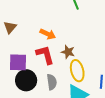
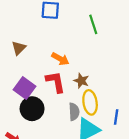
purple square: (18, 62) -> (25, 88), turned 30
gray semicircle: (52, 82) -> (74, 112), moved

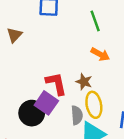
brown triangle: (19, 48) -> (14, 35), moved
orange arrow: (60, 59) -> (100, 54), moved
purple square: (25, 88) -> (46, 103), moved

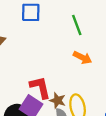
brown star: (84, 82) -> (58, 100), moved

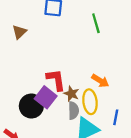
orange arrow: (83, 58) -> (100, 81), moved

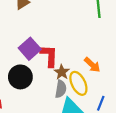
purple square: (46, 97) -> (30, 49), moved
yellow ellipse: (90, 102) -> (78, 83), turned -30

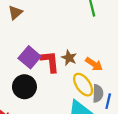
brown star: (62, 72) -> (69, 58), moved
gray semicircle: (61, 89) -> (98, 93), moved

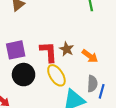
purple square: (30, 57) -> (16, 50), moved, turned 36
yellow ellipse: (83, 85) -> (56, 75), moved

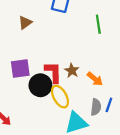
black circle: (24, 75) -> (40, 85), moved
blue line: (102, 91) -> (109, 105), moved

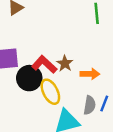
red L-shape: (53, 72) -> (44, 64), turned -50
orange arrow: (95, 79) -> (90, 74), turned -42

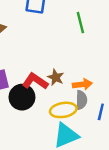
yellow ellipse: (50, 92) -> (63, 110), moved, turned -65
gray semicircle: (90, 105) -> (81, 100), moved

